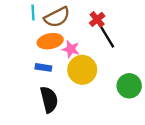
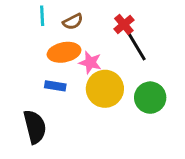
brown semicircle: (57, 17) -> (73, 22), size x0.6
green circle: (129, 86) -> (150, 98), moved
black semicircle: (49, 100) -> (35, 127), moved

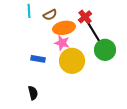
orange ellipse: (64, 52) -> (64, 28), moved
green circle: (150, 98) -> (105, 50), moved
black semicircle: (35, 127) -> (33, 93), moved, size x0.6

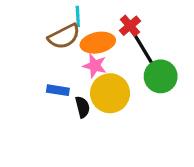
cyan line: (29, 11) -> (78, 17), moved
brown semicircle: (50, 15) -> (64, 37), moved, size x1.5
black semicircle: (33, 93) -> (82, 107), moved

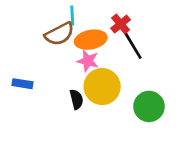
green circle: (161, 76) -> (149, 106), moved
blue rectangle: (58, 90) -> (22, 84), moved

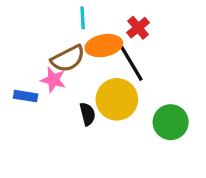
brown semicircle: (59, 34) -> (68, 59), moved
black line: (132, 44) -> (132, 64), moved
pink star: (88, 61) -> (53, 80), moved

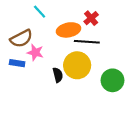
cyan line: (83, 18) -> (40, 12), moved, turned -40
brown semicircle: (68, 59) -> (21, 39), moved
black line: (132, 64) -> (87, 42), turned -55

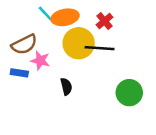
orange ellipse: (69, 30) -> (65, 17), moved
yellow circle: (77, 65) -> (79, 43), moved

